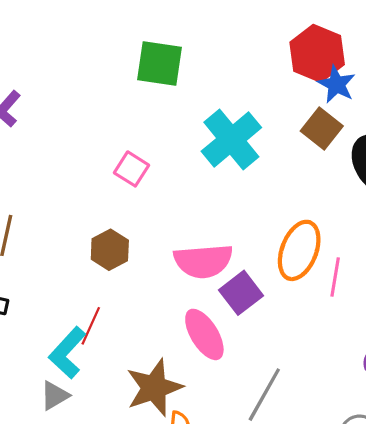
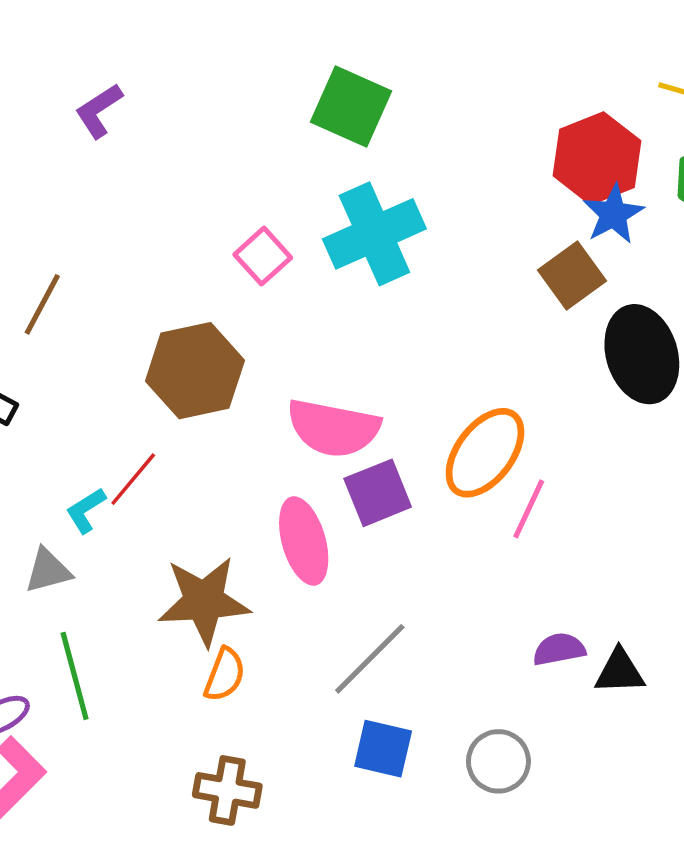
cyan cross: (231, 139) -> (374, 234), moved
brown hexagon: (110, 250) -> (195, 371), size x1.5
cyan L-shape: (67, 353) -> (86, 510), size x0.6

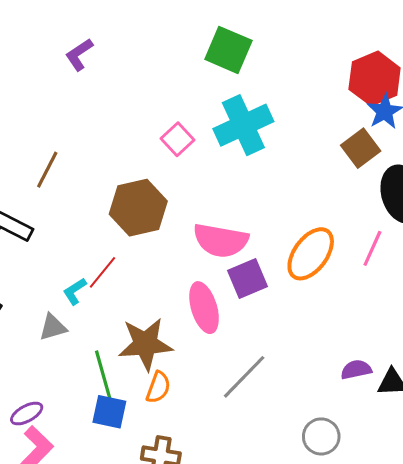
pink line: (529, 509) -> (372, 248), moved
green line: (75, 676) -> (104, 376), moved
blue square: (383, 749) -> (109, 412), moved

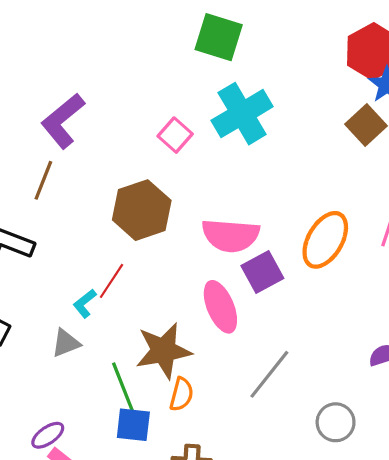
purple L-shape: (79, 54) -> (63, 121), moved, size x1.6
gray circle: (321, 436) -> (336, 422), moved

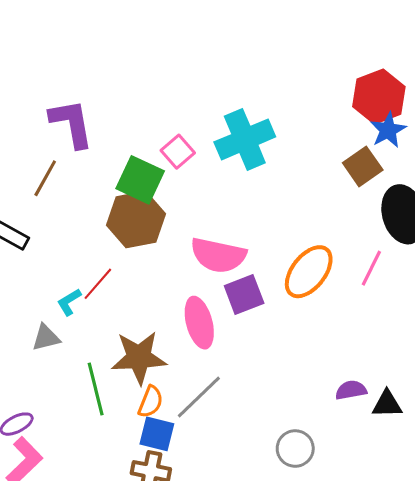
green square: (219, 37) -> (140, 180), moved
purple L-shape: (63, 121) -> (71, 123), turned 112
gray line: (269, 374) -> (199, 397), moved
blue square: (133, 425) -> (157, 434), moved

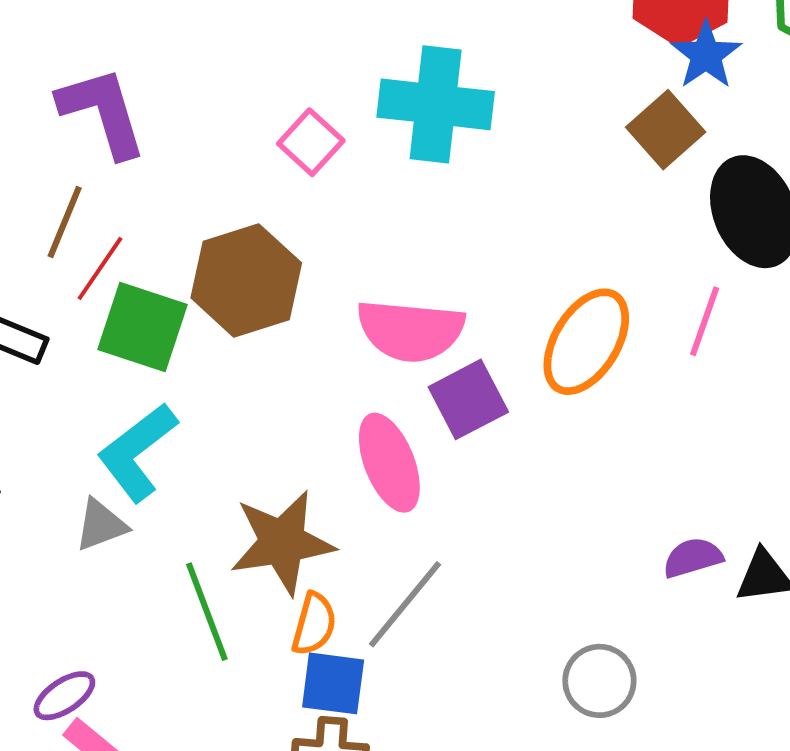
cyan cross: (245, 139) -> (436, 104), turned 36
green square: (140, 180) -> (142, 327), moved
red line: (98, 284) -> (100, 268), moved
cyan L-shape: (69, 302) -> (137, 452), size x1.8

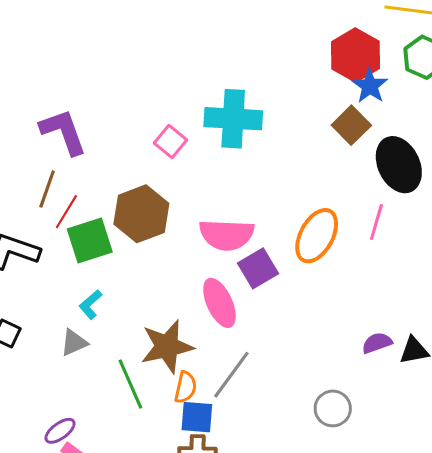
green square: (142, 327) -> (90, 240), turned -33
cyan L-shape: (137, 452) -> (90, 304), size x0.6

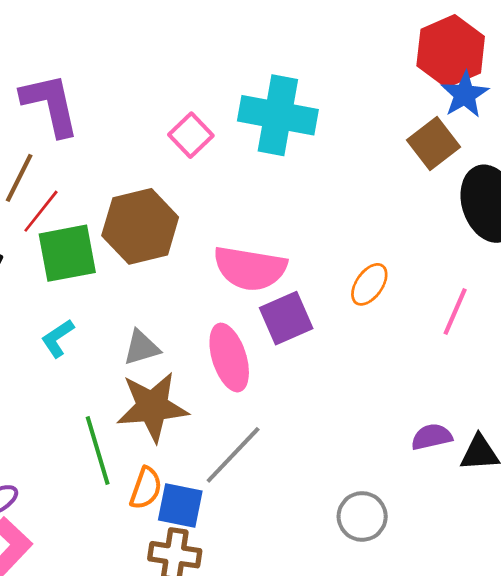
pink line: (376, 222) -> (455, 312), moved
orange ellipse: (317, 236) -> (369, 284), size x0.6
gray triangle: (74, 343) -> (141, 348), moved
orange semicircle: (185, 387) -> (146, 488), moved

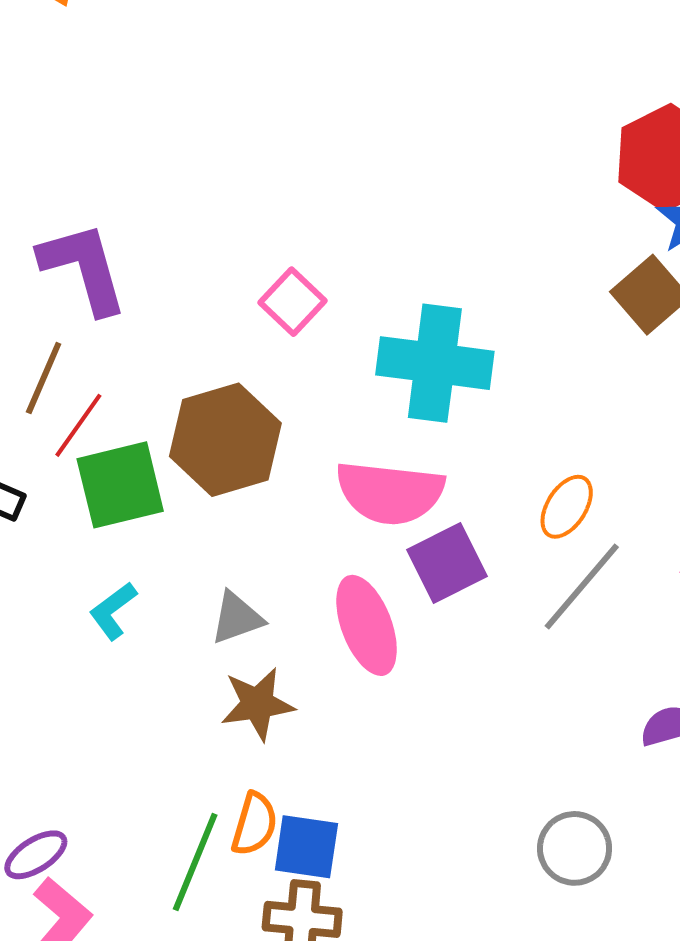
cyan cross: (278, 115) -> (435, 363), moved
brown star: (152, 407) -> (257, 704), size x0.7
green line: (98, 450) -> (195, 862), moved, turned 42
gray line: (233, 455) -> (582, 587), moved

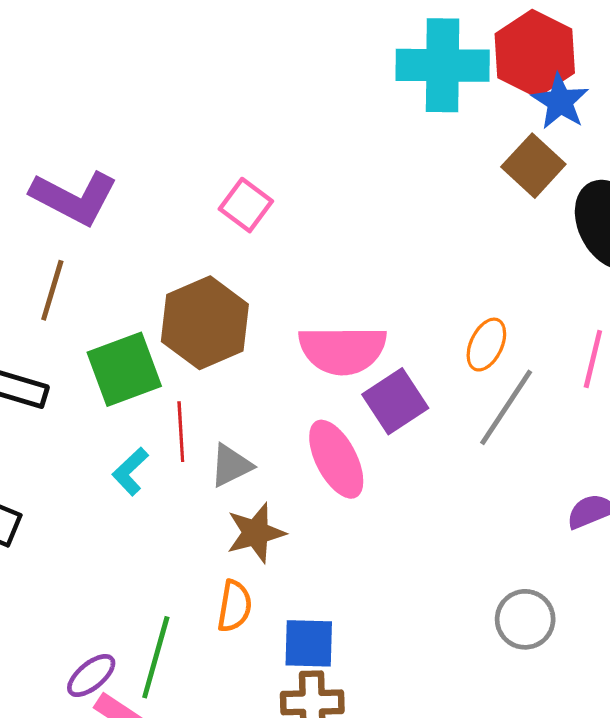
purple L-shape: (83, 268) -> (74, 198), turned 140
cyan cross: (435, 363) -> (443, 65), moved
red line: (78, 425) -> (181, 432), moved, turned -32
orange semicircle: (254, 824) -> (234, 606), moved
green line: (195, 862) -> (156, 657), moved

